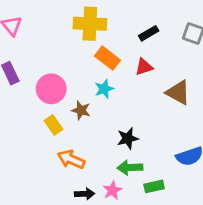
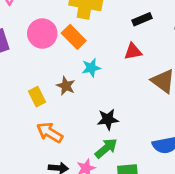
orange rectangle: (107, 58) -> (74, 37), moved
pink circle: (51, 89) -> (42, 33), moved
green arrow: (130, 168) -> (106, 148), turned 135

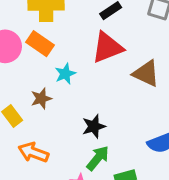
red triangle: (133, 51) -> (107, 47), size x1.6
brown star: (66, 86) -> (41, 98), turned -30

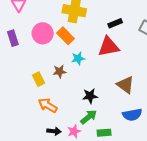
brown triangle: (146, 73) -> (125, 85), moved

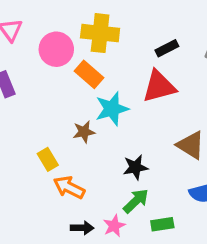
pink circle: (43, 33) -> (56, 49), moved
cyan star: (78, 58) -> (112, 109), size x1.5
yellow rectangle: (39, 79) -> (48, 159), moved

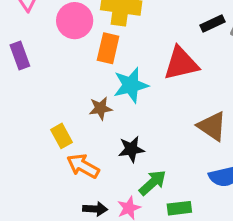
black rectangle: (167, 48) -> (213, 24), moved
orange rectangle: (89, 74) -> (108, 48), turned 60
black star: (135, 167) -> (131, 149), moved

